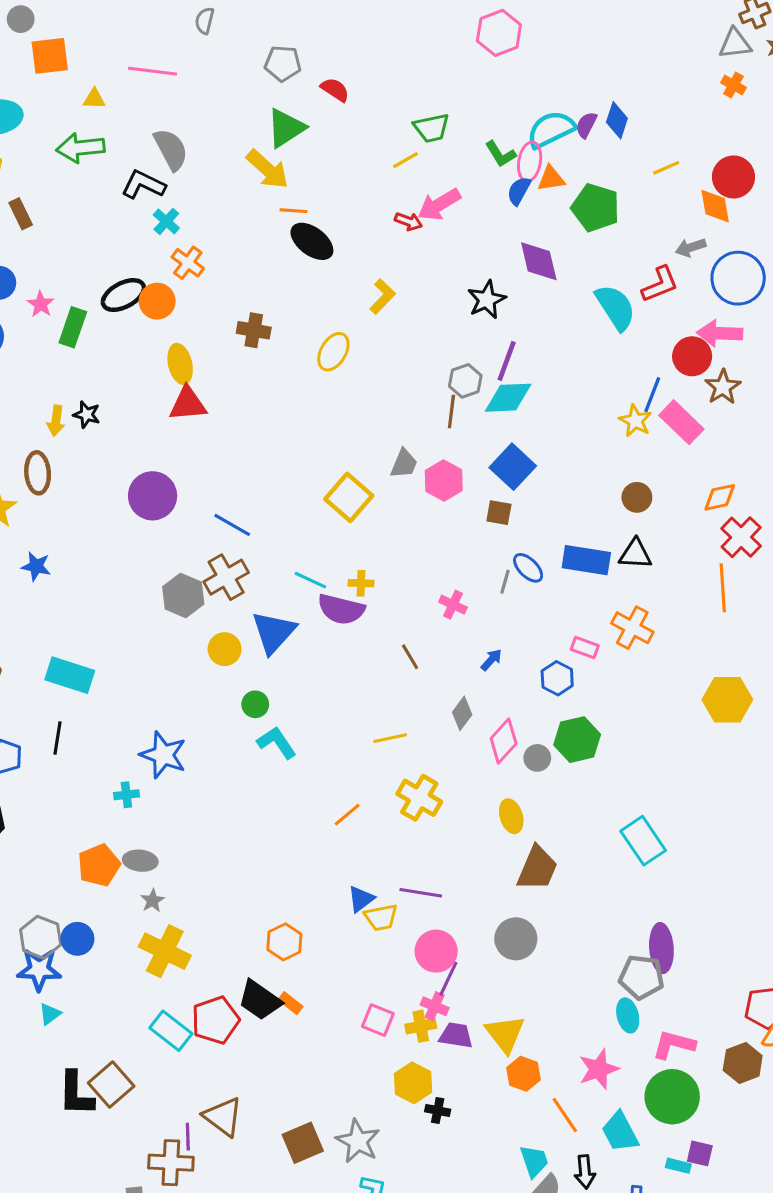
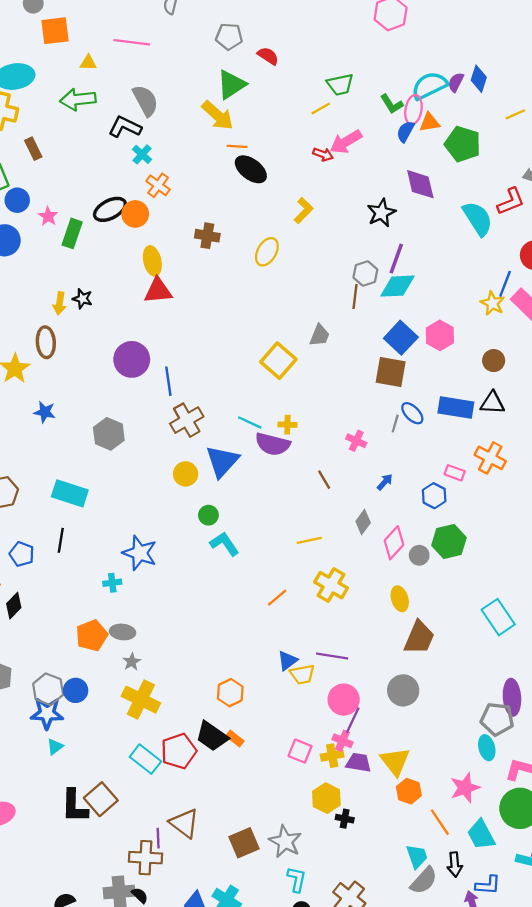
pink hexagon: (444, 480) -> (440, 335), moved
brown square: (499, 513) -> (391, 372), size x1.6
blue line: (232, 525) -> (168, 381), moved, turned 52
gray hexagon: (183, 595) -> (109, 434), moved

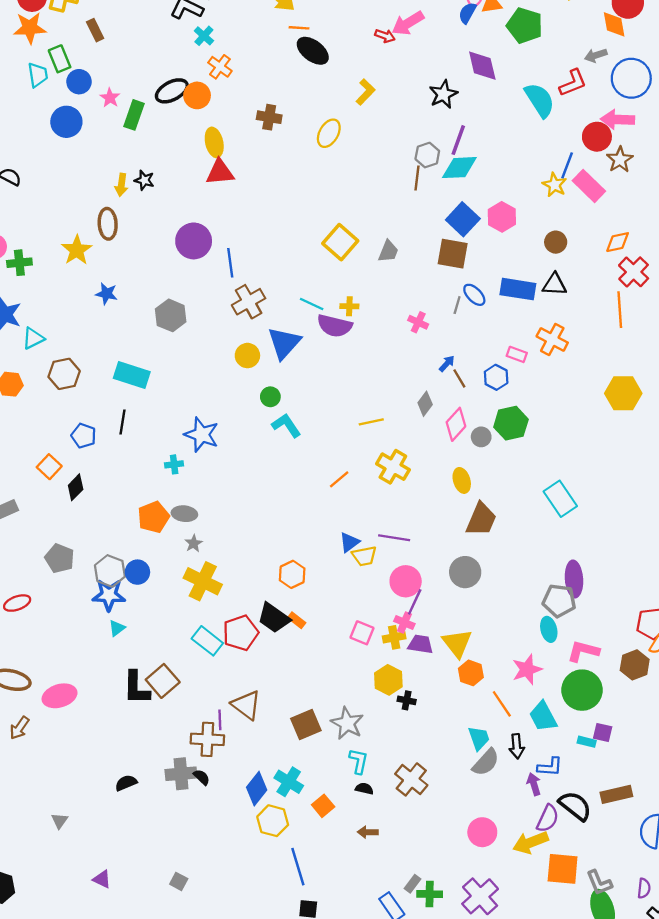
gray trapezoid: (320, 335) -> (388, 251), moved
brown line: (324, 480) -> (459, 378), moved

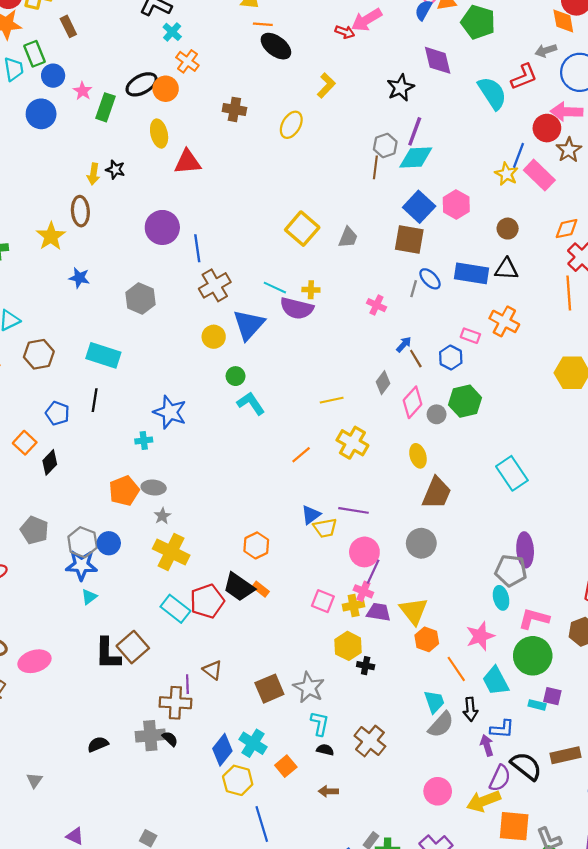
yellow ellipse: (214, 142) -> (159, 134), moved
brown triangle: (246, 705) -> (213, 670), size x0.7

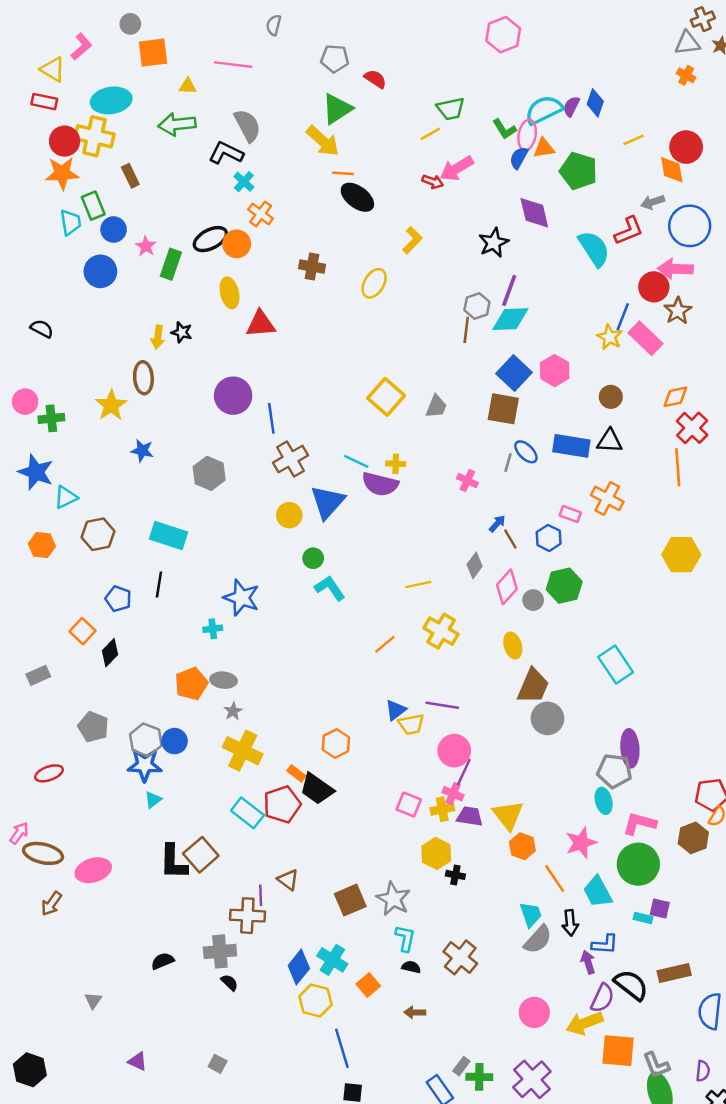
gray circle: (421, 543) -> (547, 718), moved
orange rectangle: (261, 589) -> (296, 773), moved
black semicircle: (170, 739) -> (229, 983), moved

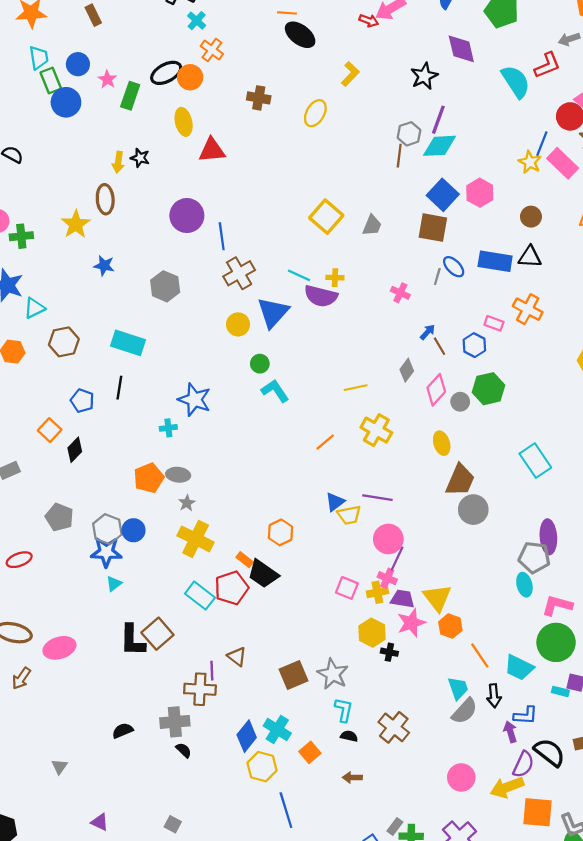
green rectangle: (93, 206) -> (51, 80), moved
pink star: (581, 843) -> (411, 623), moved
cyan trapezoid: (598, 892) -> (519, 667), turned -36

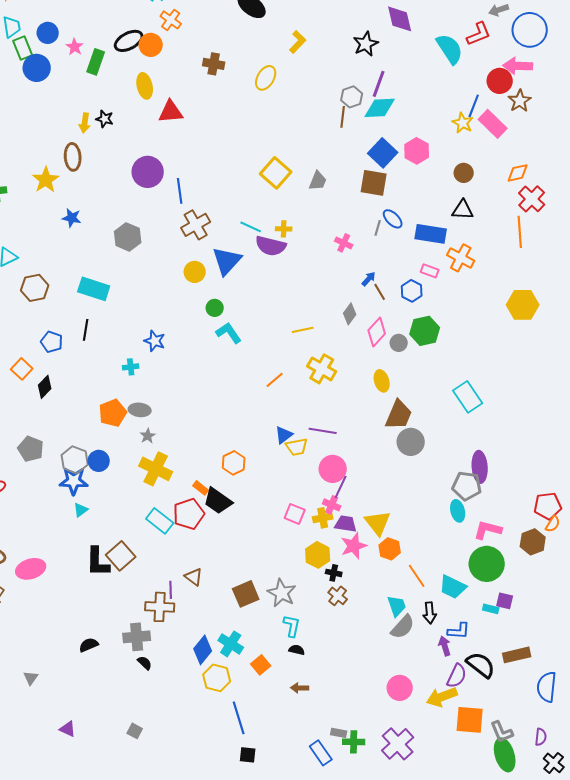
blue rectangle: (495, 261) -> (431, 234), moved
blue star: (194, 400) -> (155, 341), size x0.7
brown cross: (394, 727) -> (338, 596), moved, size x0.7
gray rectangle: (395, 826) -> (339, 733), turned 63

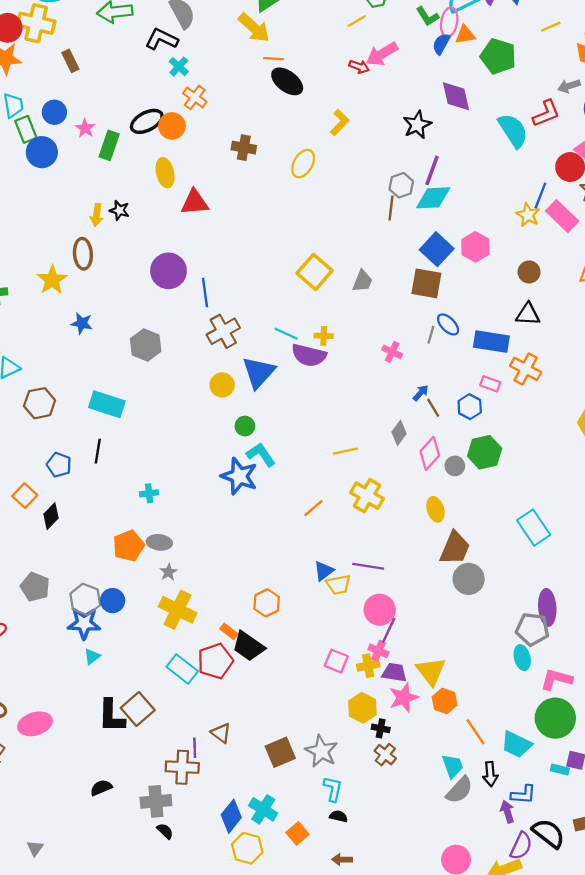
blue star: (155, 341) -> (239, 476), moved, size x1.5
black semicircle: (89, 645) -> (101, 788), moved

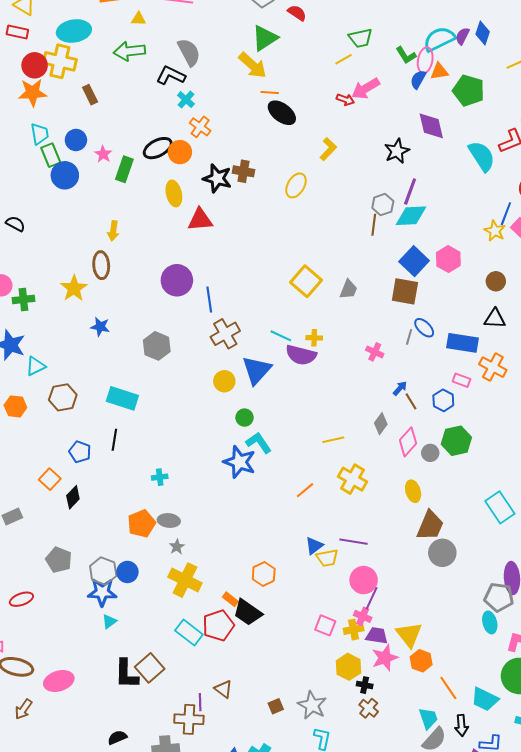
black star: (119, 210) -> (217, 178), moved, size x1.6
brown square: (280, 752) -> (276, 706), size x0.6

